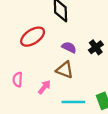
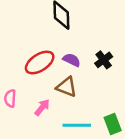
red ellipse: (33, 37) -> (40, 62), moved

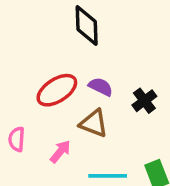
black cross: (104, 60) -> (144, 101), moved

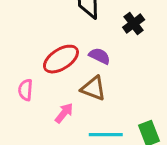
black cross: (144, 101) -> (134, 24), moved
pink semicircle: (17, 139) -> (25, 90), moved

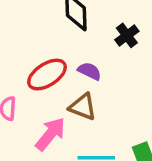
pink arrow: (64, 113) -> (50, 134), size x1.5

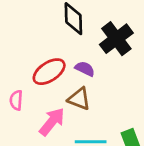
black cross: (127, 35) -> (116, 39), size x1.6

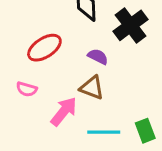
red ellipse: (49, 72) -> (44, 48), moved
pink semicircle: (16, 100) -> (27, 89), turned -78

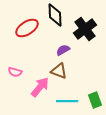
red ellipse: (44, 48) -> (27, 28), moved
purple semicircle: (98, 57) -> (63, 50), turned -56

